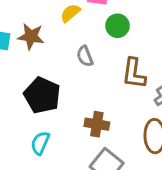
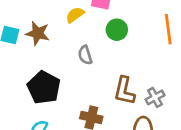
brown L-shape: (134, 73) -> (124, 91), moved

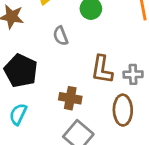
gray cross: (155, 97) -> (133, 74), turned 30

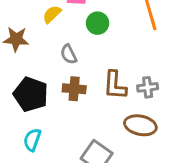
brown cross: (70, 98) -> (74, 89), moved
brown ellipse: (123, 110) -> (140, 125), turned -72

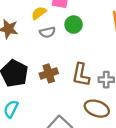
gray semicircle: (69, 54) -> (47, 32), moved, turned -84
brown cross: (74, 89) -> (49, 73), turned -30

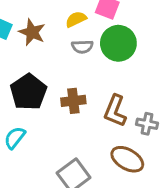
green circle: (74, 25) -> (118, 43), size x1.5

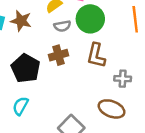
brown cross: (73, 101) -> (58, 55), moved
brown L-shape: (115, 111) -> (96, 55), moved

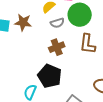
black pentagon: (26, 68) -> (50, 76), moved

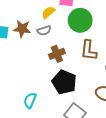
gray semicircle: (57, 23) -> (44, 31), moved
black pentagon: (50, 76) -> (64, 82), moved

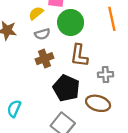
gray semicircle: (44, 31) -> (42, 34), moved
black pentagon: (64, 82) -> (66, 88), moved

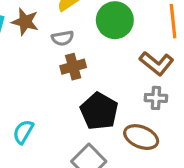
gray semicircle: (42, 34) -> (63, 38), moved
brown L-shape: (79, 55) -> (157, 63), moved, turned -65

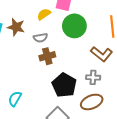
gray cross: (156, 98) -> (93, 77), moved
brown ellipse: (141, 137) -> (92, 102), turned -45

